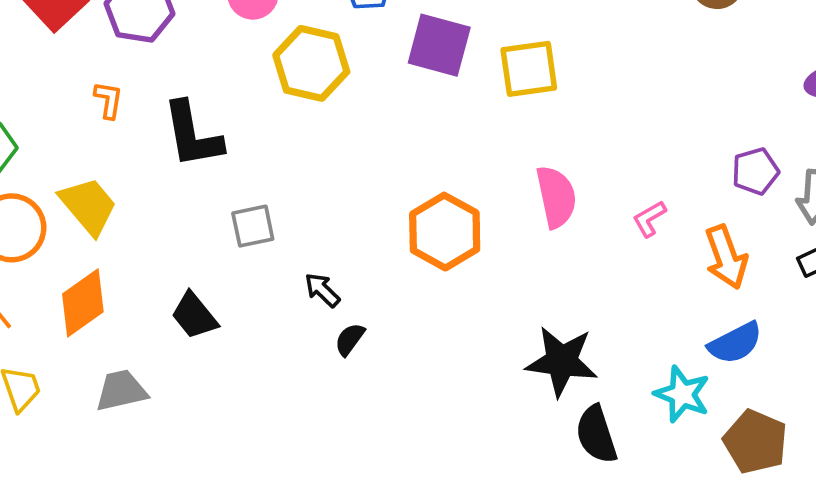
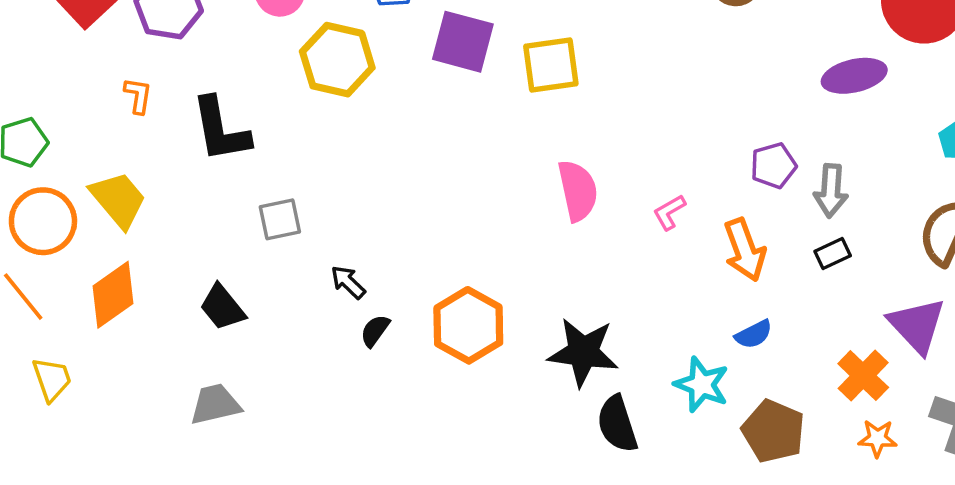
orange hexagon: (445, 232) -> (468, 325), moved
blue semicircle: (735, 343) -> (754, 334), size x0.7
gray trapezoid: (121, 391) -> (215, 404), moved

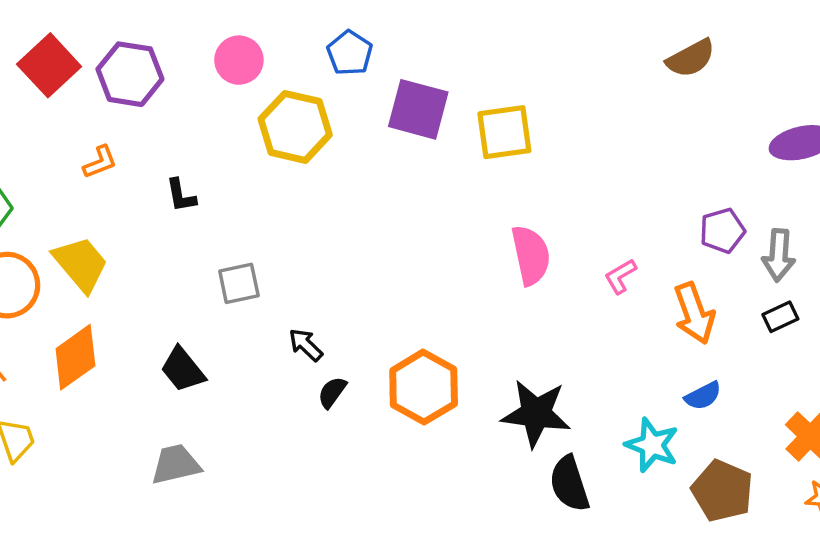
orange L-shape: (138, 96) -> (100, 162), turned 60
black L-shape: (221, 130) -> (181, 195), size x0.5

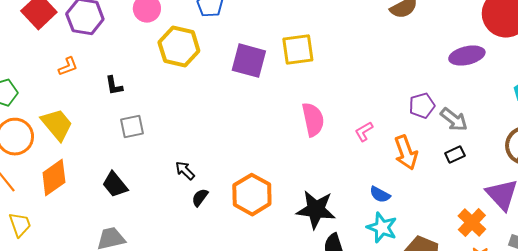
purple square: (418, 109) -> (249, 61), moved
gray arrow: (779, 255) -> (454, 120), turned -56
gray square: (239, 283) -> (132, 127), moved
blue semicircle: (703, 396) -> (380, 195), moved, turned 55

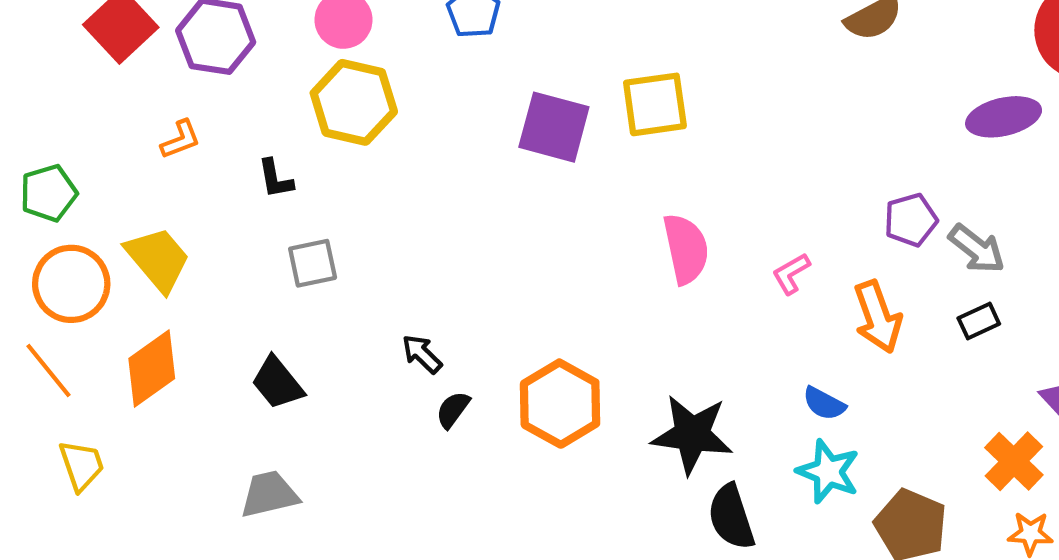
yellow hexagon: (179, 47) -> (354, 102), moved

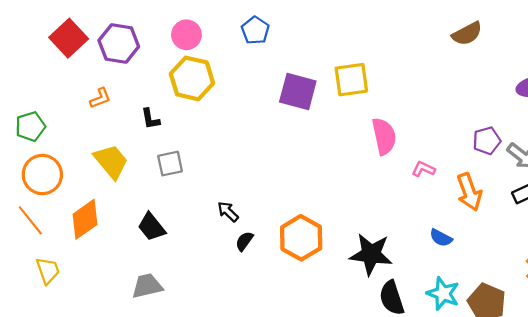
pink semicircle: (686, 249) -> (384, 136), moved
yellow trapezoid: (158, 259) -> (111, 161), moved
pink L-shape: (791, 274) -> (423, 169), turned 55
cyan star: (828, 472) -> (443, 294), moved

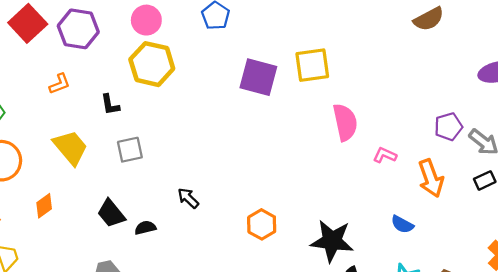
orange diamond: (85, 219) -> (44, 206), size x0.6
orange hexagon: (301, 238) -> (262, 224), size x0.7
black semicircle: (244, 241) -> (145, 228), moved, turned 40

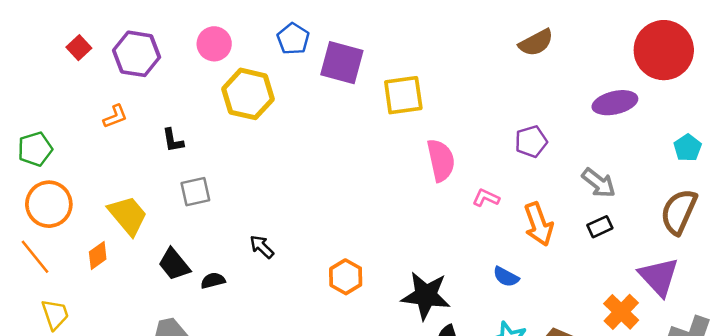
red square: (28, 23) -> (79, 48), size x0.6
yellow hexagon: (152, 64) -> (248, 94), moved
purple square: (258, 77) -> (342, 63), moved
purple pentagon: (448, 127) -> (531, 142), moved
yellow trapezoid: (71, 148) -> (128, 215), moved

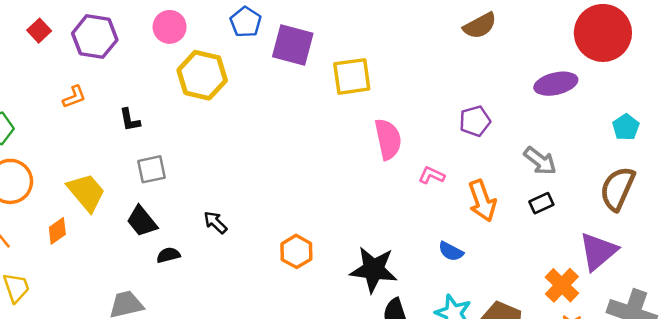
black trapezoid: (174, 264) -> (142, 221), moved
purple triangle: (659, 277) -> (598, 251), turned 33

